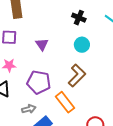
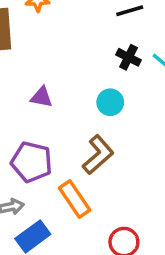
black cross: (79, 18) -> (129, 57), moved
purple triangle: (42, 44) -> (42, 97), turned -48

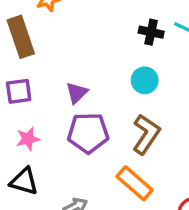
purple triangle: (42, 97) -> (77, 93), turned -40
purple pentagon: (32, 162) -> (88, 133), moved

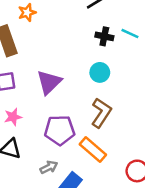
purple triangle: (77, 93) -> (49, 82), size x1.5
purple pentagon: (88, 133) -> (60, 130), moved

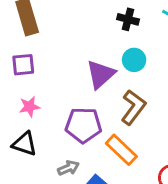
black cross: (104, 36) -> (128, 19), moved
purple triangle: (49, 82) -> (101, 74), moved

